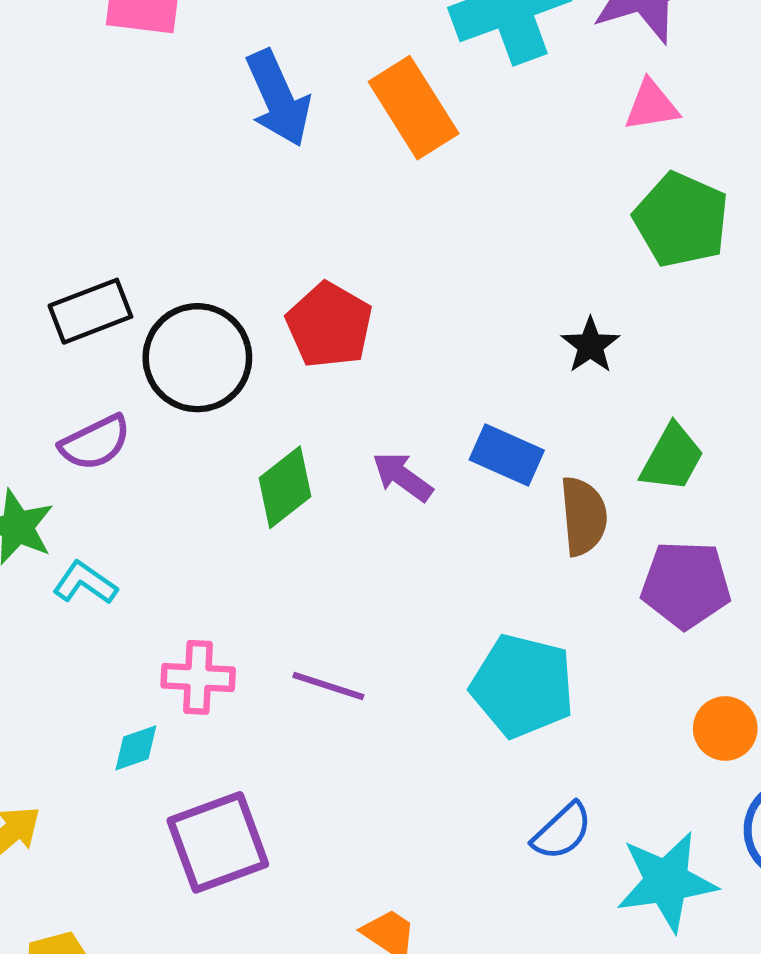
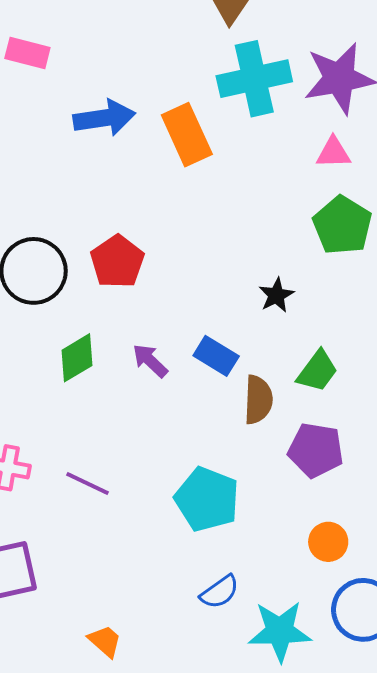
blue arrow: (278, 98) -> (104, 118), turned -82

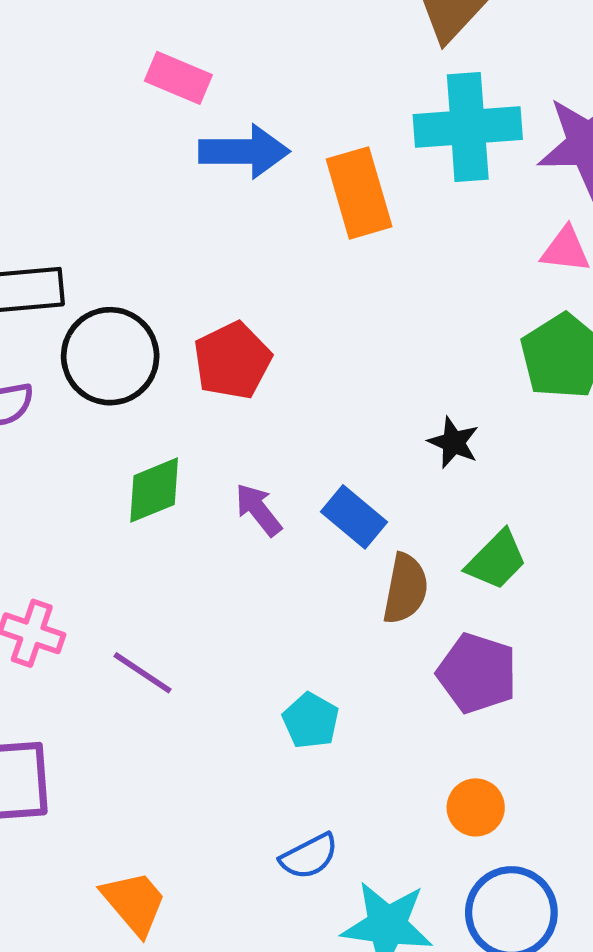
pink rectangle: (27, 53) -> (178, 78), moved
black star: (276, 295) -> (453, 442), turned -30
cyan pentagon: (207, 499) -> (311, 721), size x0.6
orange trapezoid: (105, 641) -> (134, 903), size x1.4

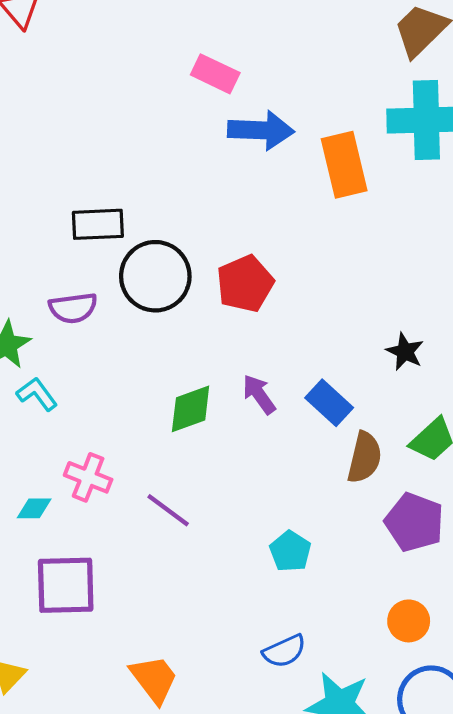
green diamond: (154, 490) -> (191, 409), moved

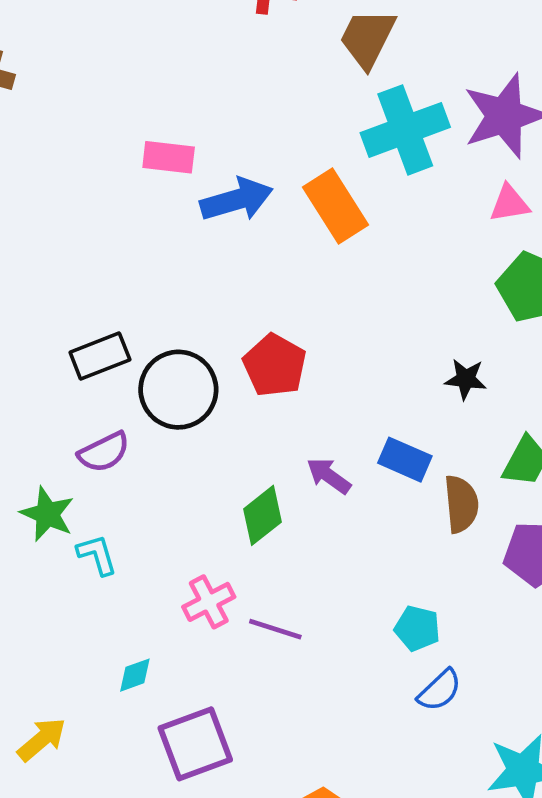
cyan L-shape: (37, 394) -> (97, 555), turned 39
pink cross: (88, 477) -> (209, 602), moved, turned -30
blue semicircle: (284, 651) -> (440, 690), moved

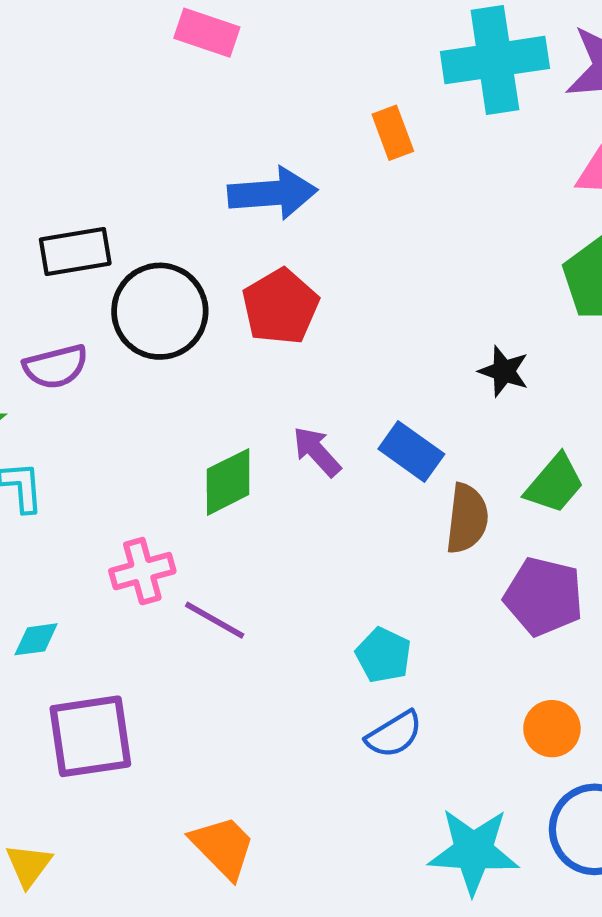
blue arrow: (236, 200) -> (273, 193), moved
orange rectangle: (335, 206) -> (393, 133), size x0.6

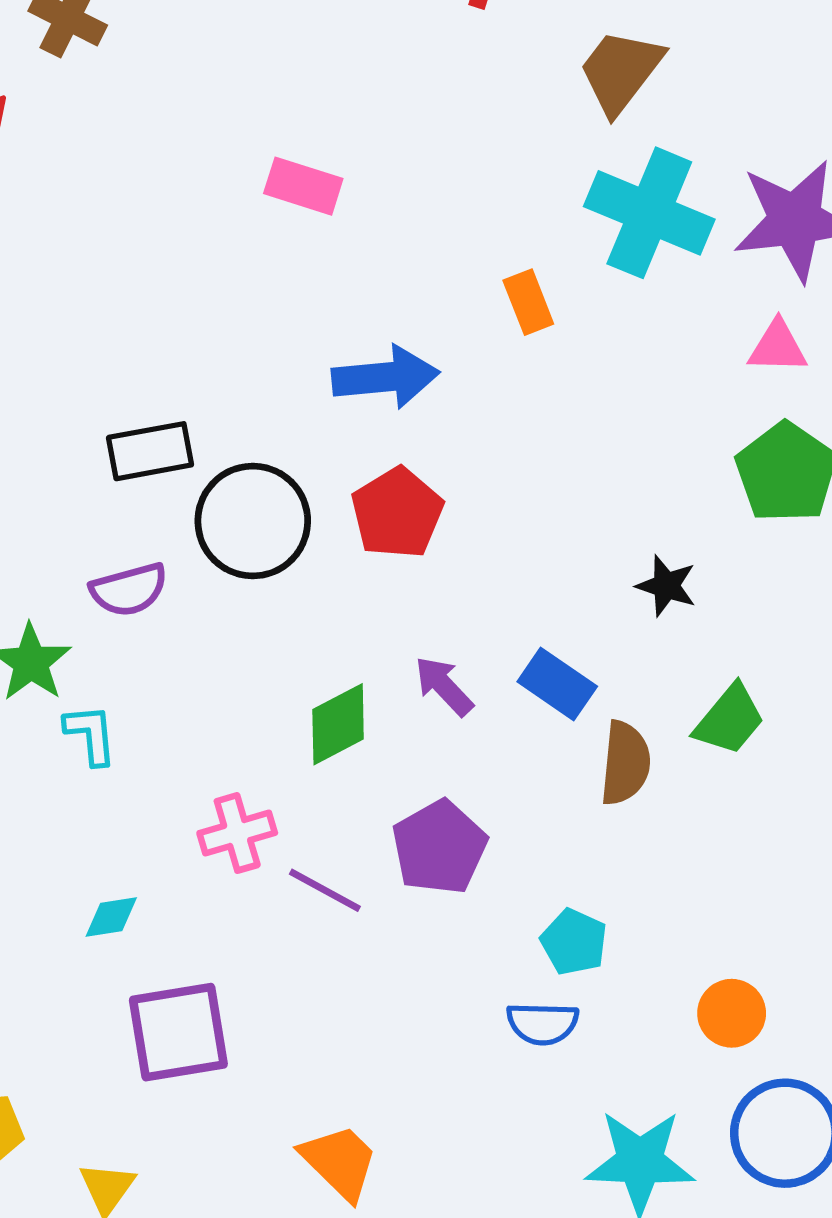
cyan cross: (495, 60) -> (649, 213), turned 32
purple pentagon: (544, 596) -> (439, 847), moved, turned 30
cyan pentagon: (383, 655) -> (574, 942), moved
blue semicircle: (394, 734) -> (543, 1023), turned 34

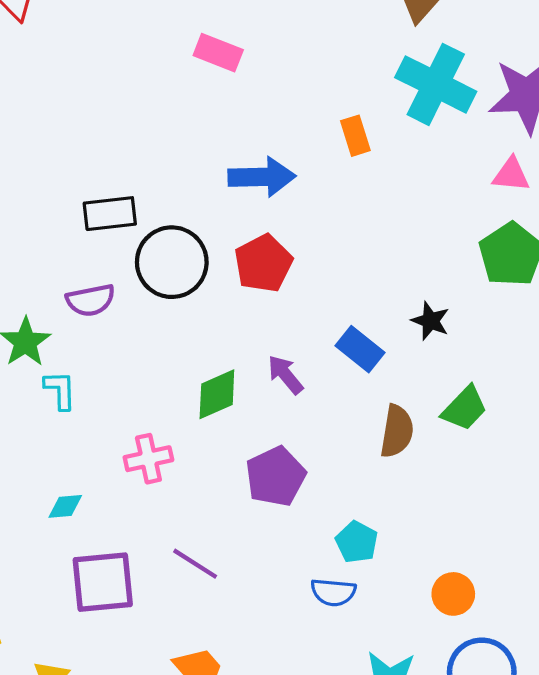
blue rectangle: (557, 684) -> (360, 349), moved
purple line: (325, 890) -> (195, 564), moved

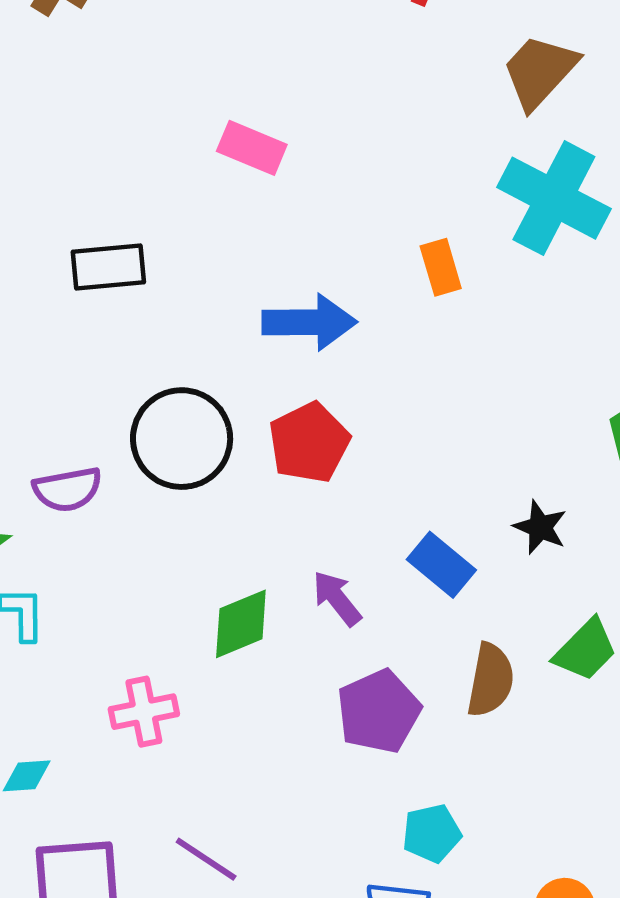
black rectangle: (110, 214) -> (108, 267), moved
purple pentagon: (276, 476) -> (379, 711), moved
cyan pentagon: (357, 542) -> (432, 833), turned 30

